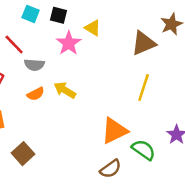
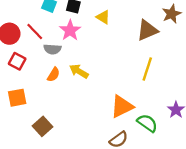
pink star: (69, 43) -> (70, 30), moved
orange semicircle: (36, 94) -> (54, 74), turned -32

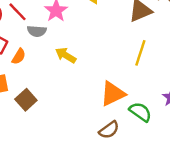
orange semicircle: (54, 74) -> (19, 56), moved
brown square: (42, 126) -> (26, 100), moved

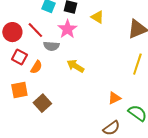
orange triangle: (113, 94) -> (114, 98), size x0.6

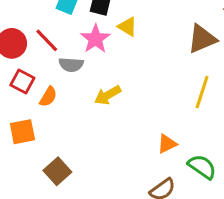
yellow triangle: (97, 17) -> (127, 27), moved
yellow arrow: (75, 66) -> (108, 95), turned -60
brown square: (42, 103) -> (57, 171), moved

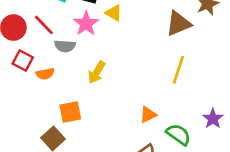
yellow arrow: (108, 95) -> (97, 72), turned -30
orange semicircle: (48, 97) -> (45, 74), turned 48
orange square: (22, 132) -> (70, 112), moved

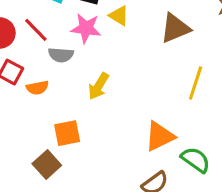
pink star: (86, 24) -> (86, 28), turned -30
brown triangle: (178, 24) -> (175, 28), moved
orange triangle: (148, 115) -> (160, 136), size x1.5

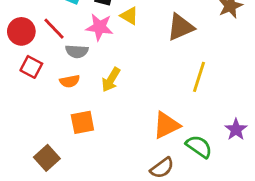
orange semicircle: (37, 88) -> (70, 81), moved
brown square: (47, 164) -> (47, 158), moved

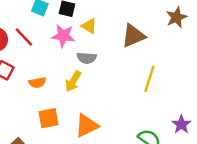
gray semicircle: (77, 51) -> (87, 58), moved
orange triangle: (166, 125) -> (87, 126), moved

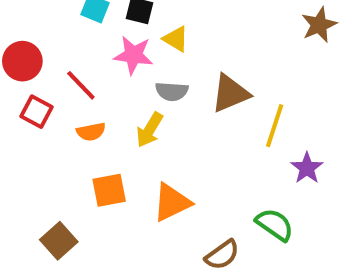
brown triangle: (133, 36) -> (230, 93), moved
red line: (24, 37) -> (81, 85), moved
purple star: (181, 124) -> (307, 168), moved

